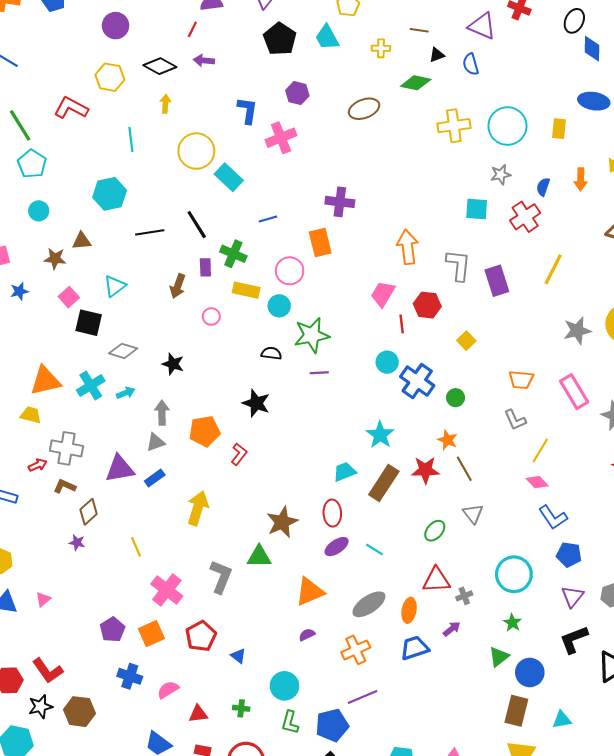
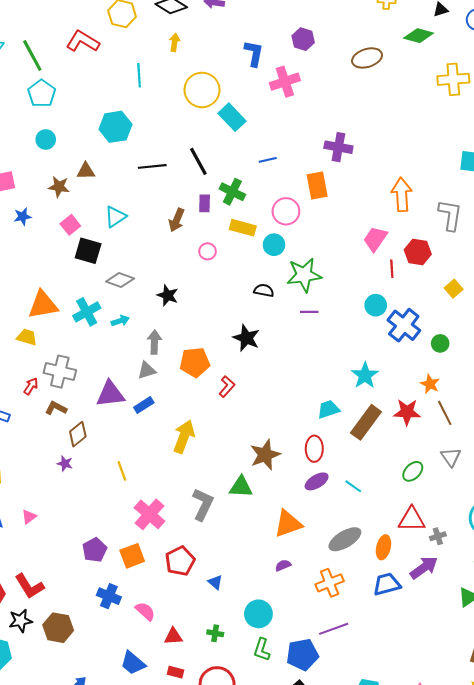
red arrow: (38, 465) -> (31, 386), turned -36
purple arrow: (452, 629) -> (424, 568), size x1.6
pink semicircle: (168, 690) -> (145, 611), turned 70

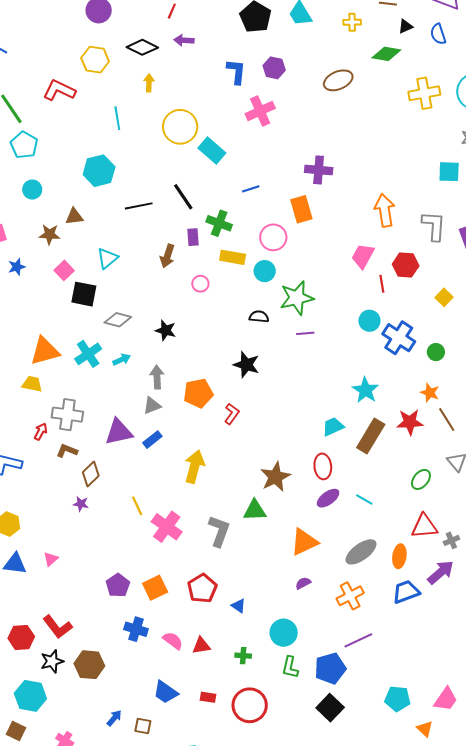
blue L-shape: (254, 53) -> (236, 72), moved
pink cross: (149, 514) -> (167, 527), moved
red triangle: (173, 636) -> (201, 646), moved

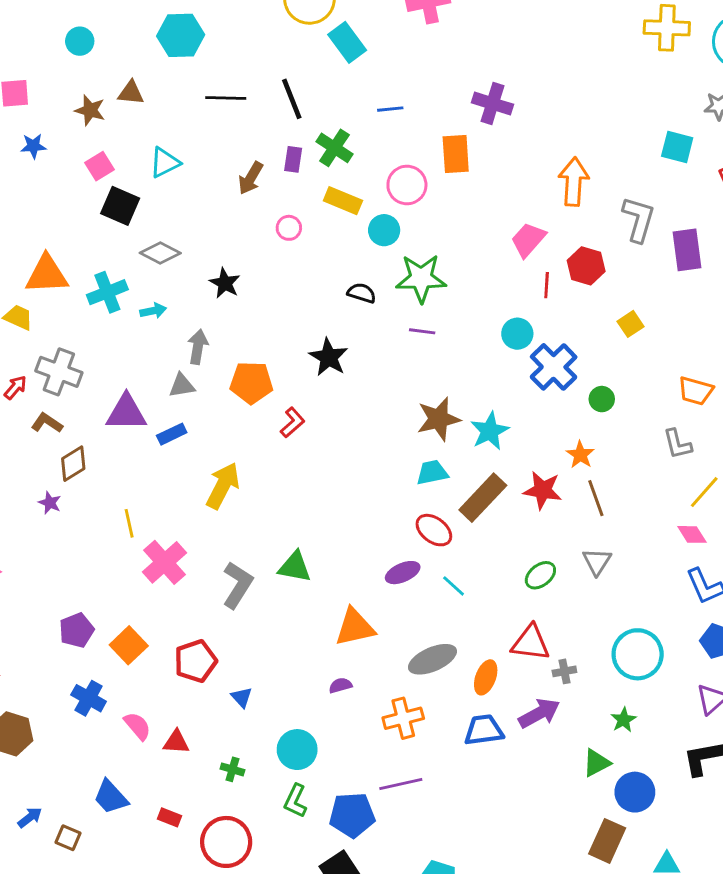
red ellipse: (323, 466) -> (434, 530), moved, turned -60
brown star: (275, 477) -> (439, 419), moved
orange square: (155, 588) -> (129, 645), turned -30

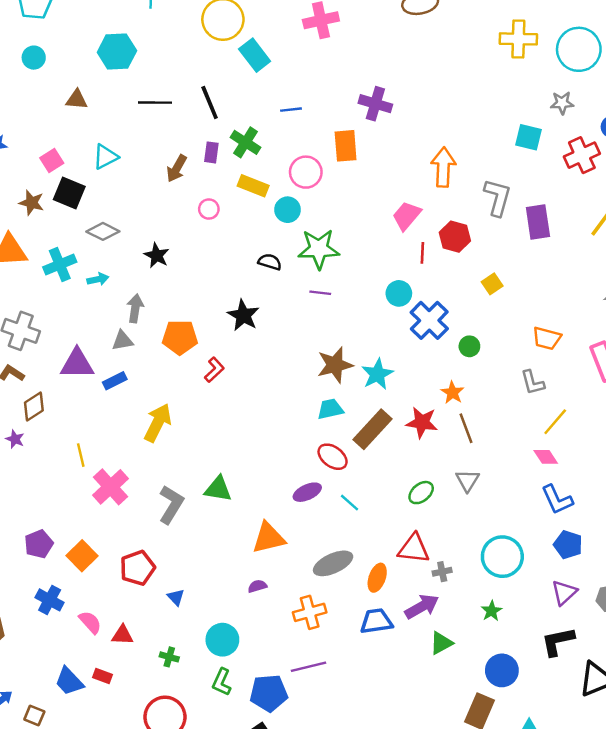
brown star: (90, 110) -> (32, 203), moved
green triangle: (597, 763) -> (441, 643), moved
red rectangle: (169, 817) -> (103, 676), moved

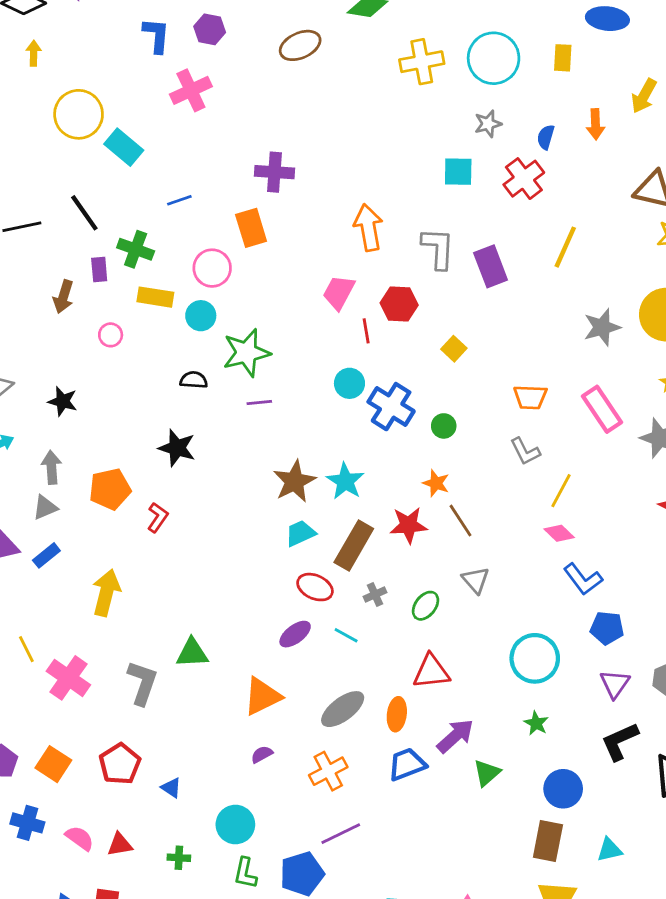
gray cross: (442, 572) -> (375, 595), moved

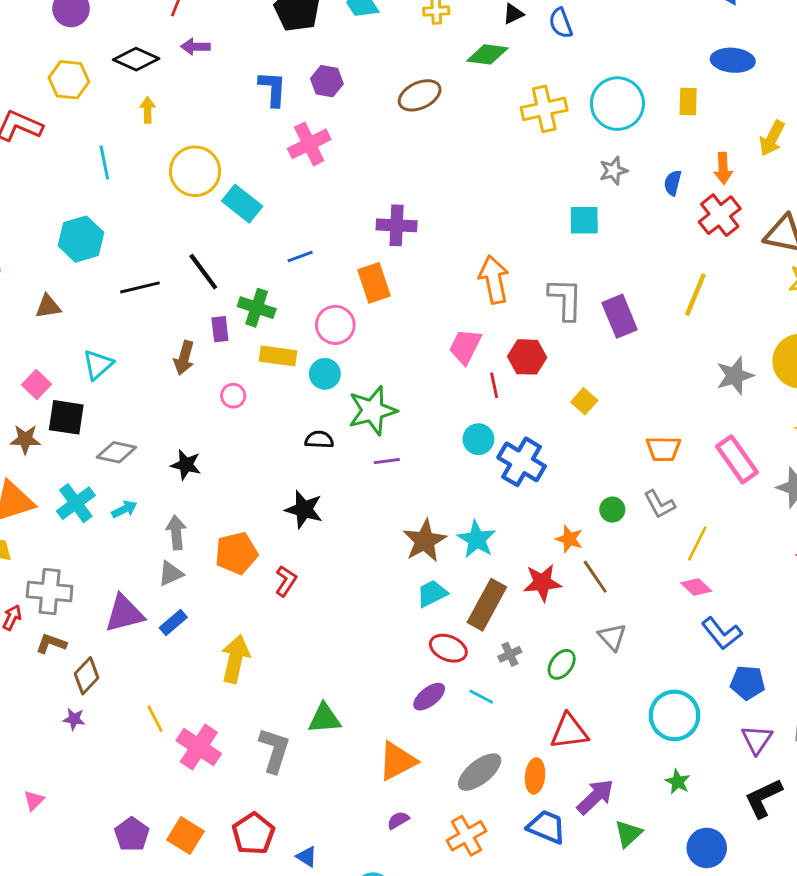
red cross: (524, 179) -> (720, 215), moved
green circle: (444, 426) -> (612, 510), moved
blue trapezoid: (407, 764) -> (547, 827), turned 45

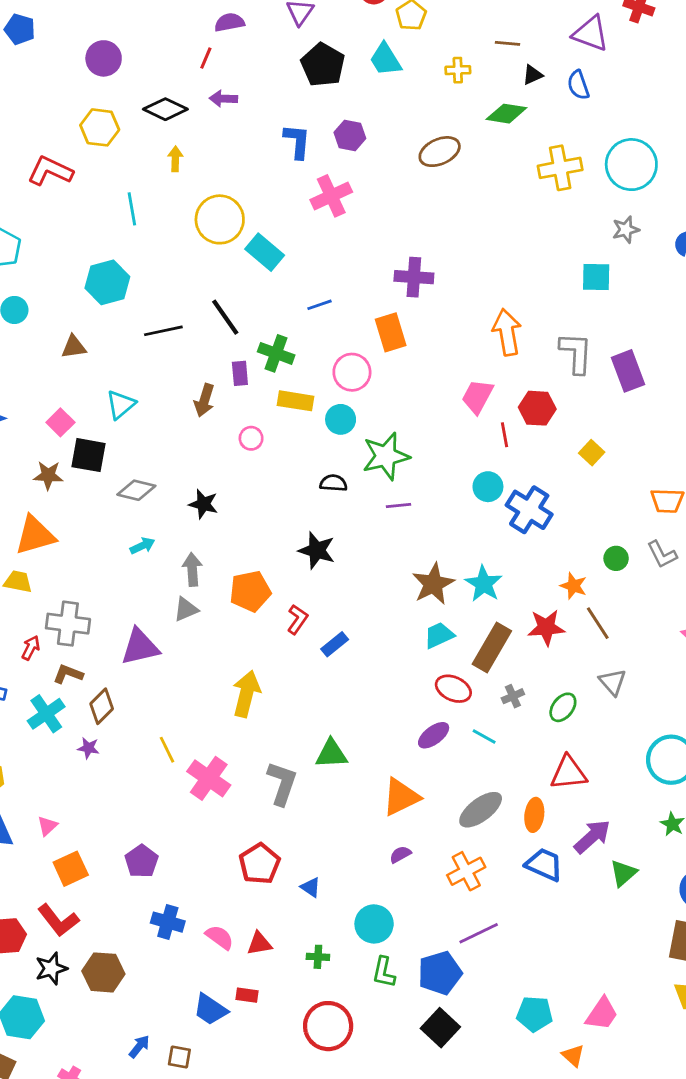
cyan cross: (76, 503) -> (46, 714), moved
blue rectangle: (173, 623) -> (335, 644), moved
orange square: (186, 835) -> (71, 869), moved, turned 32

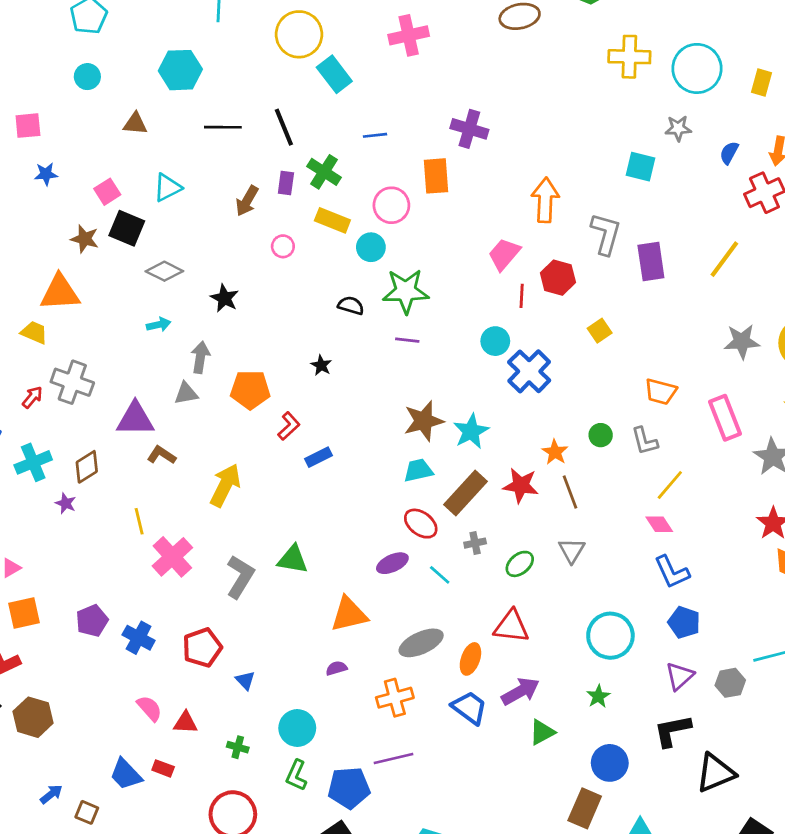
black star: (317, 550) -> (321, 365), size x0.6
brown L-shape: (68, 674) -> (162, 455), moved
blue cross: (168, 922) -> (139, 638), moved

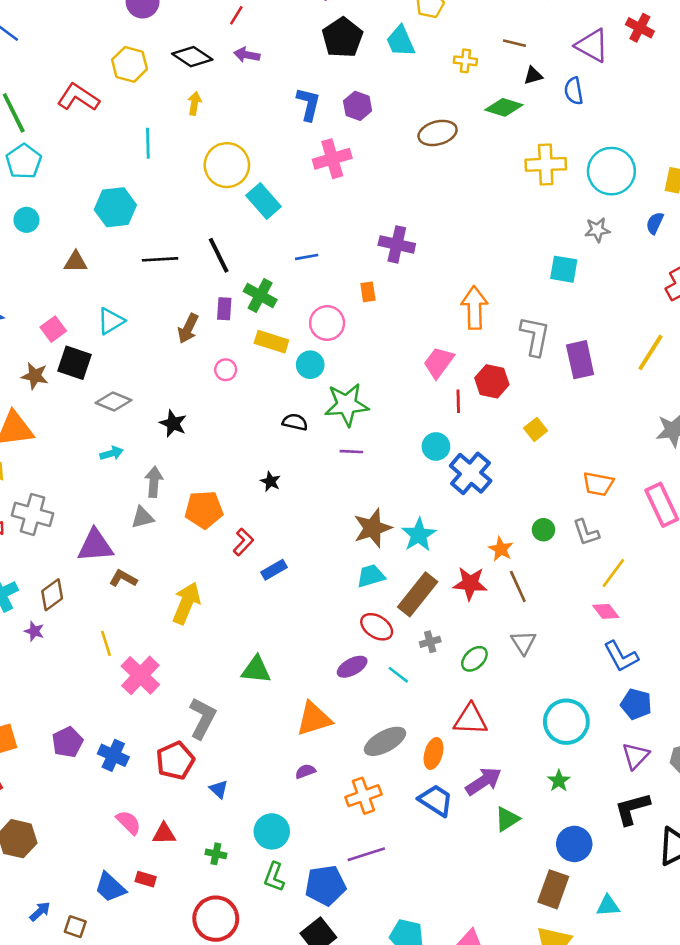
blue semicircle: (729, 153) -> (655, 223), moved
orange rectangle: (436, 176) -> (368, 292), size x0.6
gray L-shape: (240, 577) -> (202, 718), moved

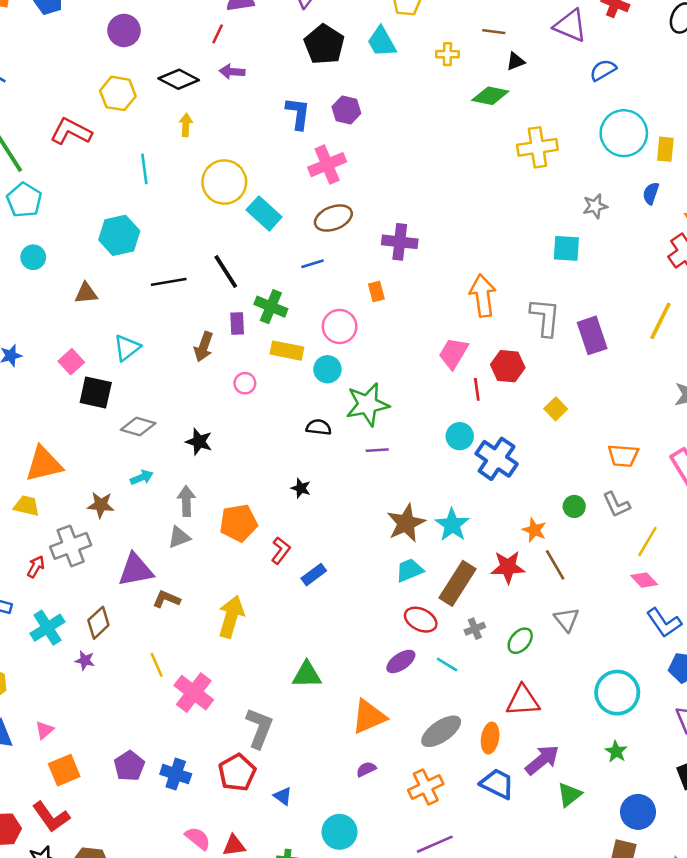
blue semicircle: (574, 91) -> (603, 70), moved, turned 76
brown ellipse: (438, 133) -> (333, 218), moved
cyan circle: (611, 171) -> (624, 133), moved
brown star: (35, 376) -> (101, 505), moved
gray cross: (33, 514) -> (71, 546), turned -30

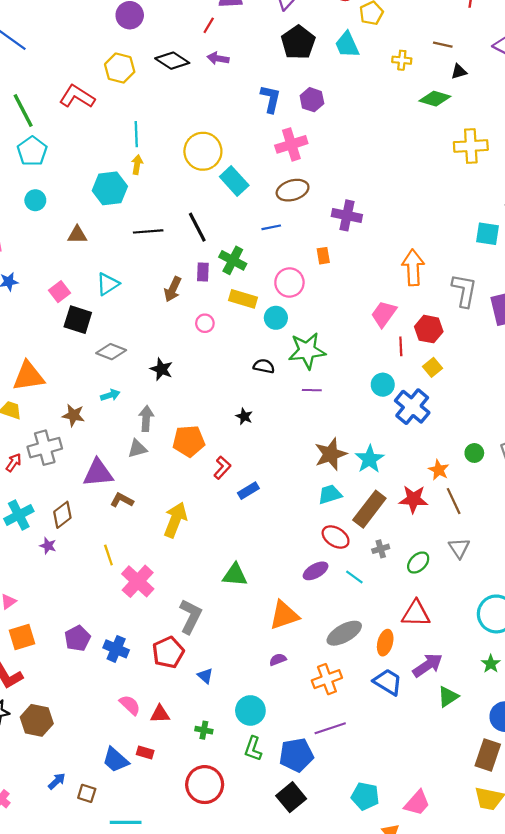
yellow arrow: (186, 125) -> (137, 165), moved
yellow square: (556, 409) -> (432, 367), moved

